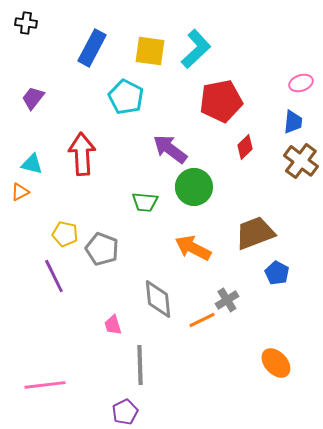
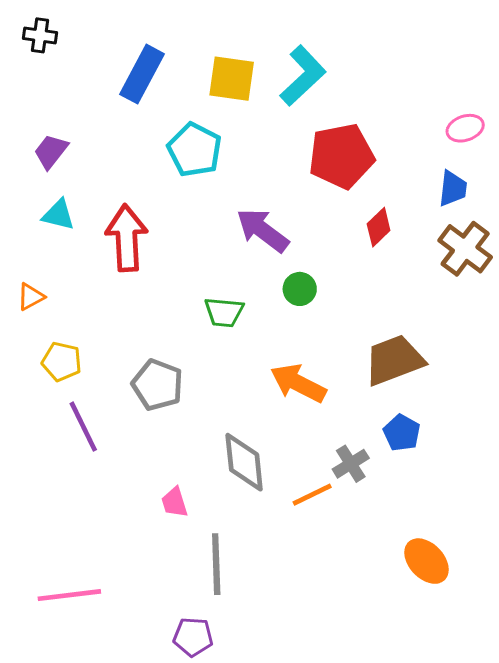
cyan triangle: (32, 164) -> (59, 215), moved
green circle: (194, 187) -> (300, 289), size x0.6
yellow pentagon: (65, 234) -> (62, 362), moved
blue pentagon: (277, 273) -> (402, 433), moved
purple pentagon: (125, 412) -> (193, 637), turned 30

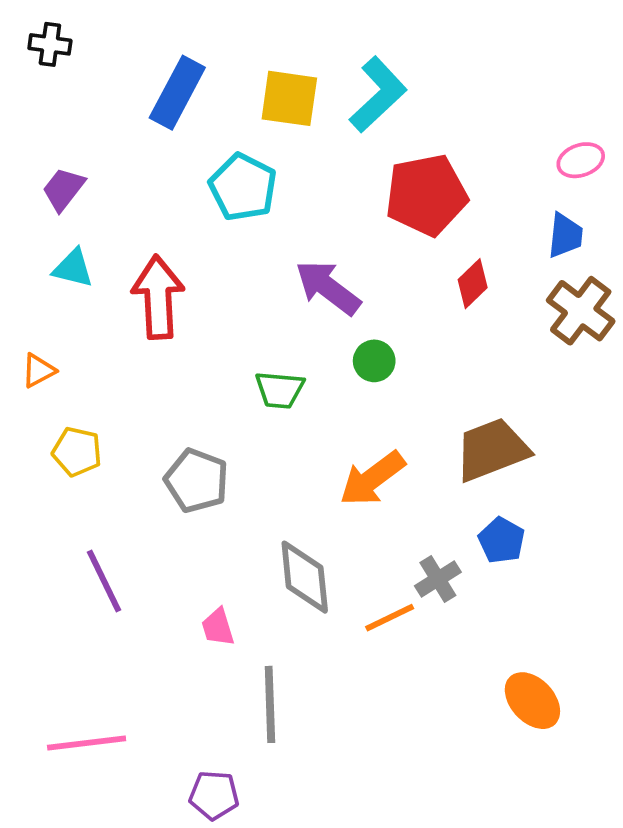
orange arrow: (298, 383) -> (372, 479), turned -64
purple line: (83, 427) -> (104, 581), moved
purple pentagon: (193, 637) -> (214, 795), moved

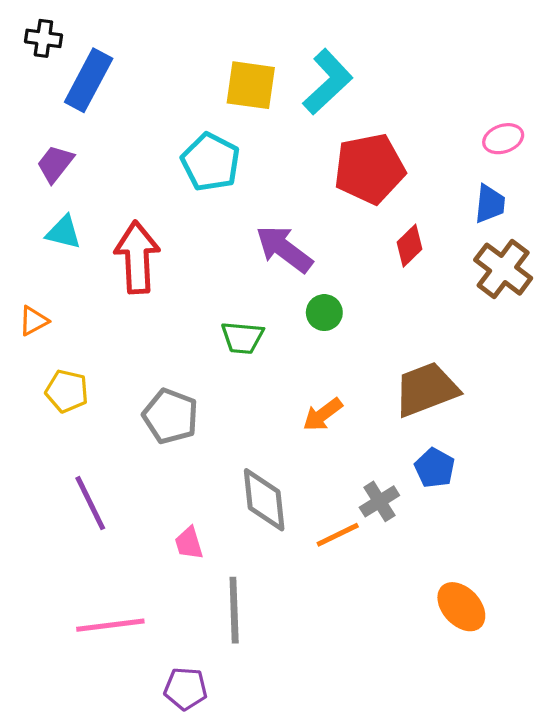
blue rectangle: (177, 93) -> (89, 80), moved
orange arrow: (372, 479) -> (323, 414), size x0.7
pink line: (87, 743) -> (110, 625), moved

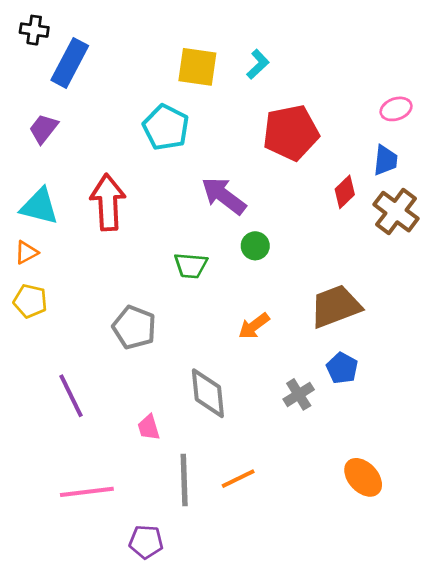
cyan L-shape: (328, 82) -> (258, 64), size x0.6
cyan triangle: (64, 232) -> (39, 206), moved, size x1.4
red diamond: (410, 246) -> (345, 192), moved
yellow pentagon: (67, 391) -> (30, 301), moved
orange line: (338, 535) -> (238, 479), moved

